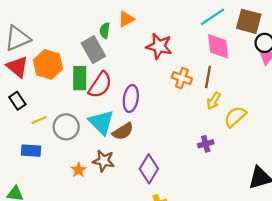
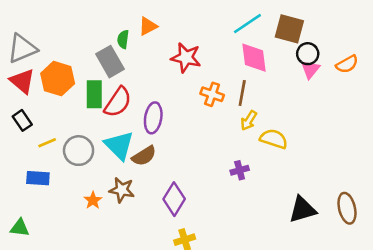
yellow semicircle: (235, 117) -> (274, 139), turned 60

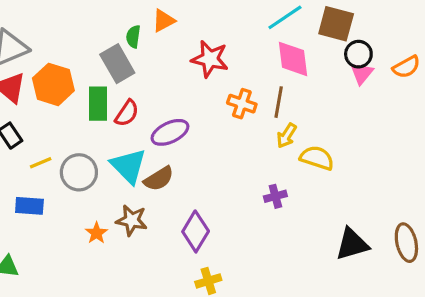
red semicircle: (118, 102) -> (127, 113), size x0.7
purple ellipse: (153, 118) -> (170, 132), turned 56

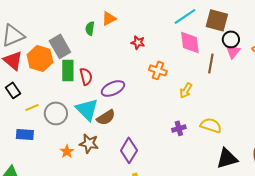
red star: (210, 59) -> (138, 42), size x0.6
gray rectangle: (117, 64) -> (60, 46), moved
brown line: (279, 102) -> (211, 63), moved
red semicircle: (127, 113) -> (86, 76), turned -48
yellow semicircle: (317, 158) -> (211, 125), moved

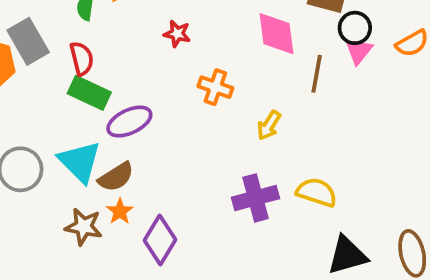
green rectangle: (68, 70) -> (89, 93), moved, turned -65
red semicircle: (86, 76) -> (82, 59), moved
purple cross: (179, 128) -> (256, 198), size x1.6
orange star: (67, 151) -> (120, 211), moved

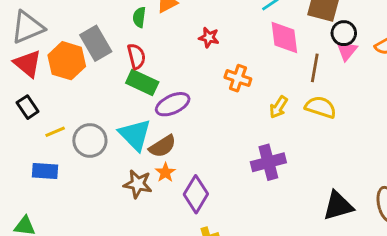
yellow semicircle: (317, 192) -> (321, 107), moved

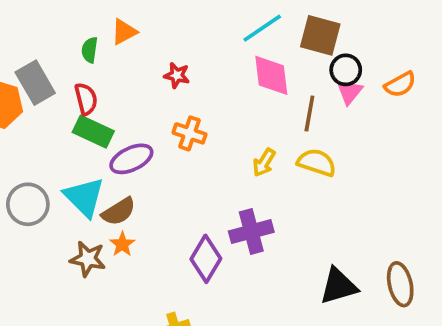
orange cross: (238, 78) -> (190, 133), moved
purple diamond: (196, 194) -> (206, 259), moved

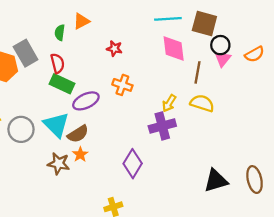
cyan line: (262, 28) -> (168, 19), turned 30
purple cross: (251, 232) -> (162, 126), moved

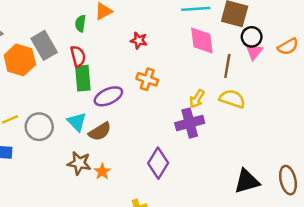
green rectangle: (62, 84) -> (83, 78), turned 60
cyan triangle: (56, 125) -> (77, 122), size x0.7
orange star: (80, 154) -> (102, 172), moved

